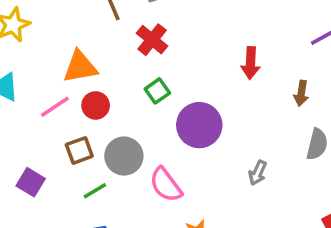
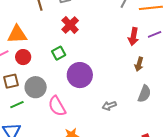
red cross: (152, 40) -> (70, 25), moved
red arrow: (250, 63) -> (133, 37), moved
gray arrow: (258, 173) -> (109, 106), turned 40

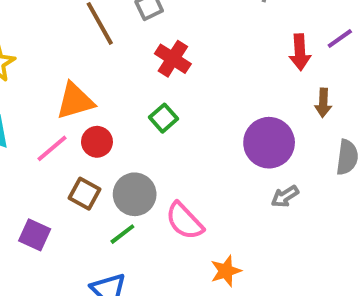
purple circle: (80, 75) -> (269, 143), moved
brown square: (11, 81) -> (85, 194), turned -35
green line: (17, 105) -> (122, 234), moved

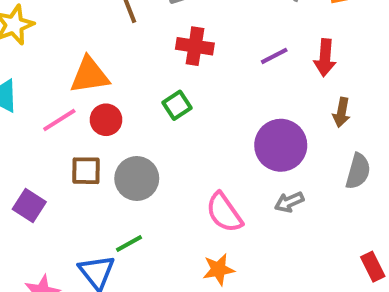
purple line: (340, 38) -> (274, 56), moved
red cross: (173, 59) -> (195, 46), turned -32
brown square: (85, 194) -> (86, 171), turned -36
pink semicircle: (185, 221) -> (224, 213), moved
green line: (122, 234) -> (129, 243), moved

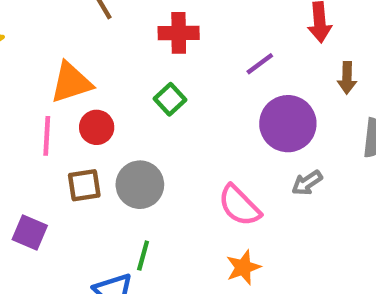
purple line: (274, 56) -> (260, 64), moved
pink line: (59, 120) -> (47, 136), turned -45
green line: (129, 243) -> (143, 256), turned -36

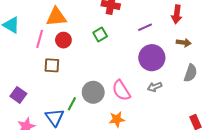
brown arrow: (347, 78) -> (184, 43), turned -96
gray circle: (140, 185) -> (93, 92), moved
purple square: (30, 232) -> (18, 95), moved

